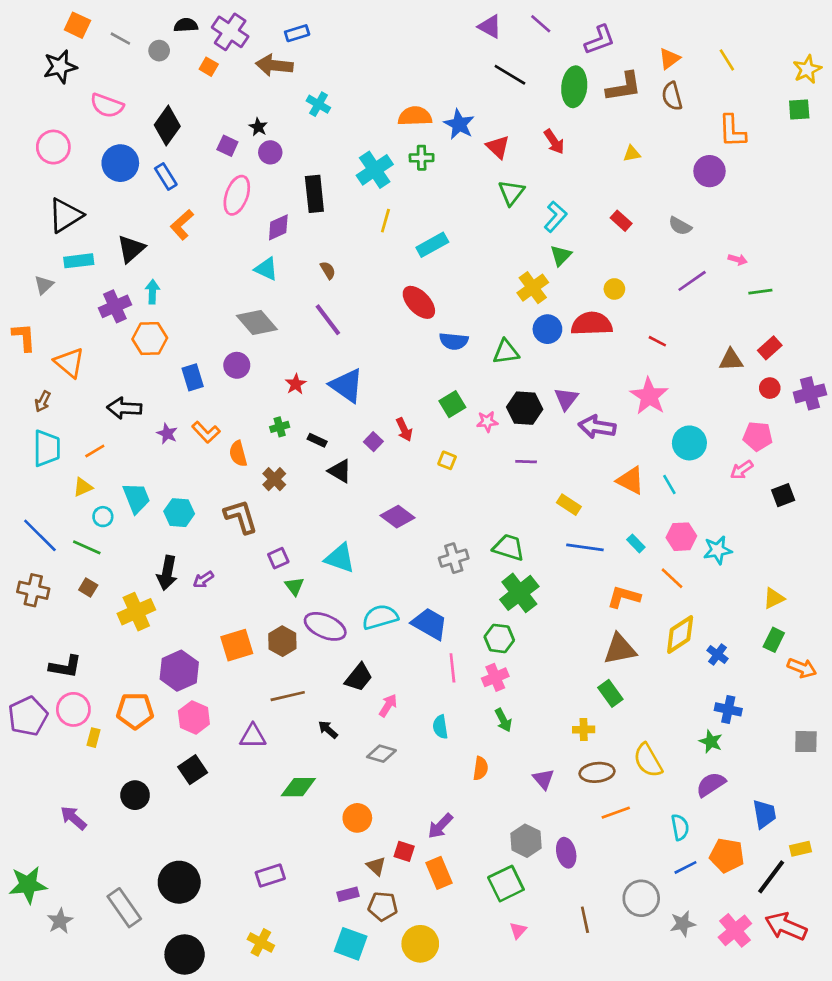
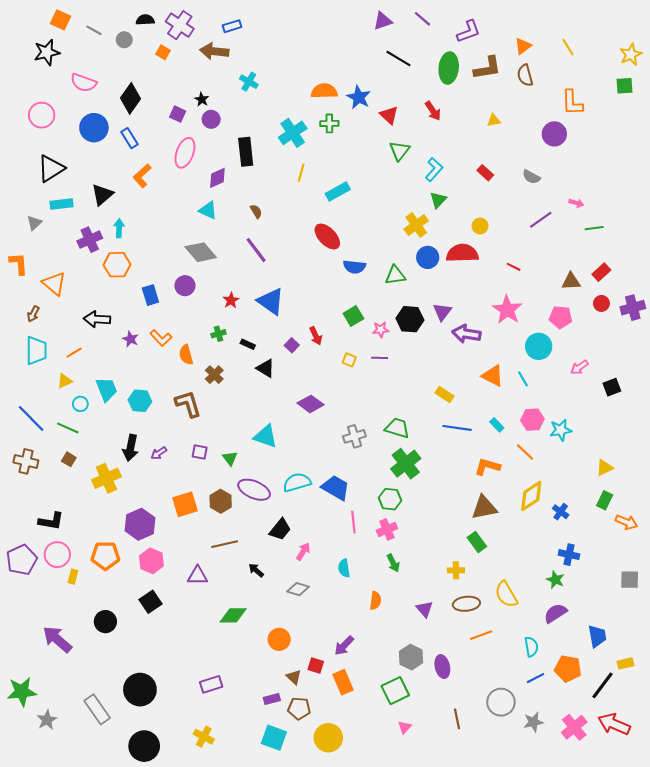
purple triangle: (490, 27) -> (383, 21), turned -48
pink pentagon: (758, 436) -> (561, 317), moved
purple line: (526, 462) -> (380, 358), moved
purple square: (278, 558) -> (200, 452), moved, turned 35
purple arrow: (73, 818) -> (57, 639), size x1.4

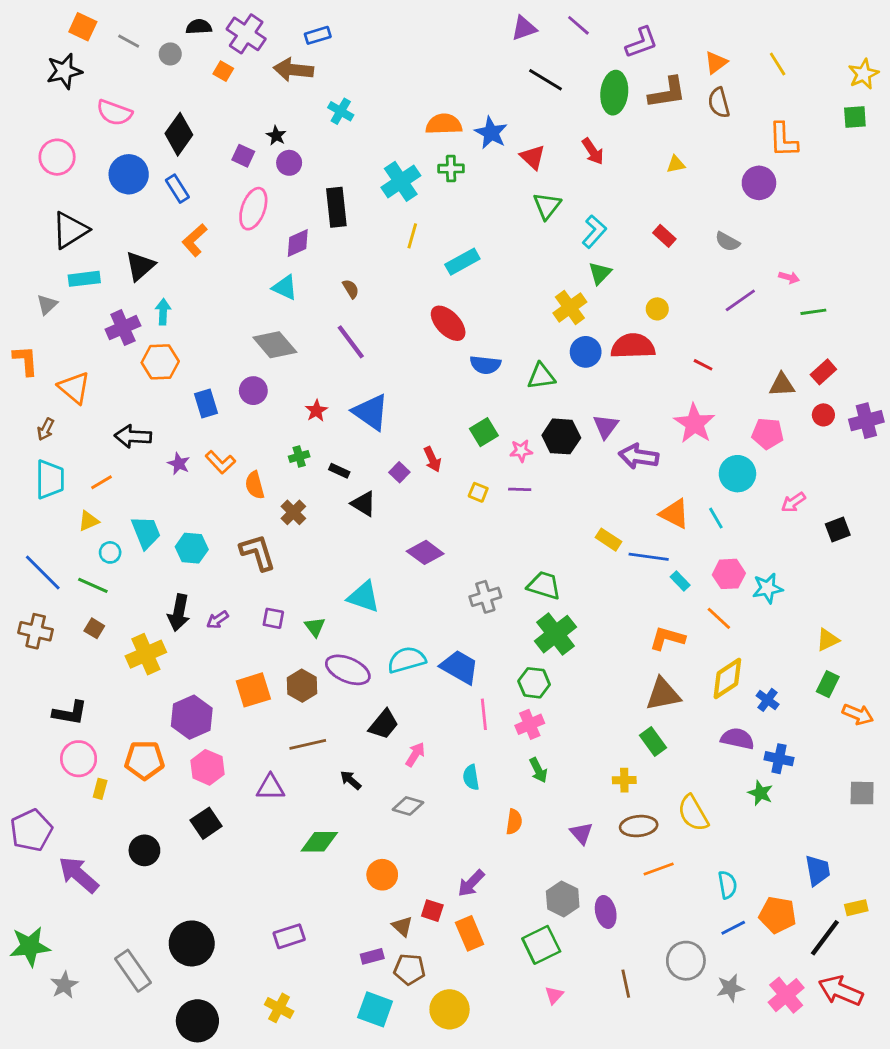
blue line: (457, 428) -> (649, 557), moved
purple pentagon: (22, 560) -> (31, 830), moved
purple semicircle: (555, 613) -> (737, 739), moved, turned 45

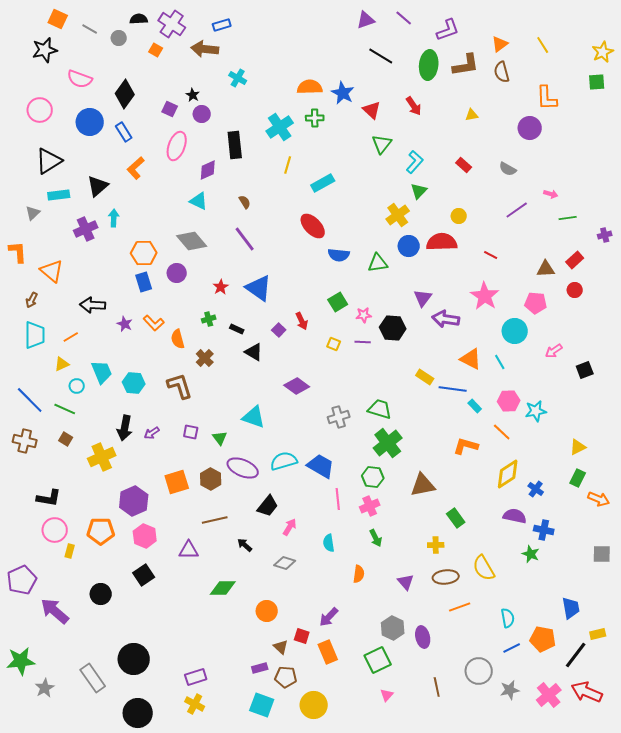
orange hexagon: (160, 362) -> (144, 253), moved
purple cross: (866, 421) -> (605, 235), moved, size x0.6
black hexagon: (561, 436) -> (393, 328), moved
brown triangle: (663, 694) -> (423, 485), moved
purple rectangle: (289, 936) -> (196, 677), moved

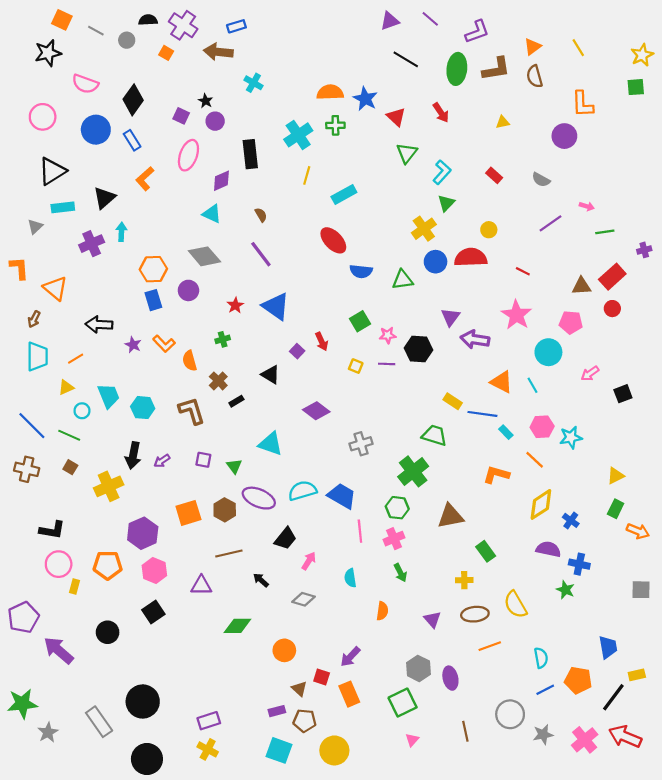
red rectangle: (575, 260) -> (612, 277), size x1.4
black rectangle: (237, 329) -> (236, 401), moved, turned -56
green trapezoid: (380, 409) -> (434, 435), moved

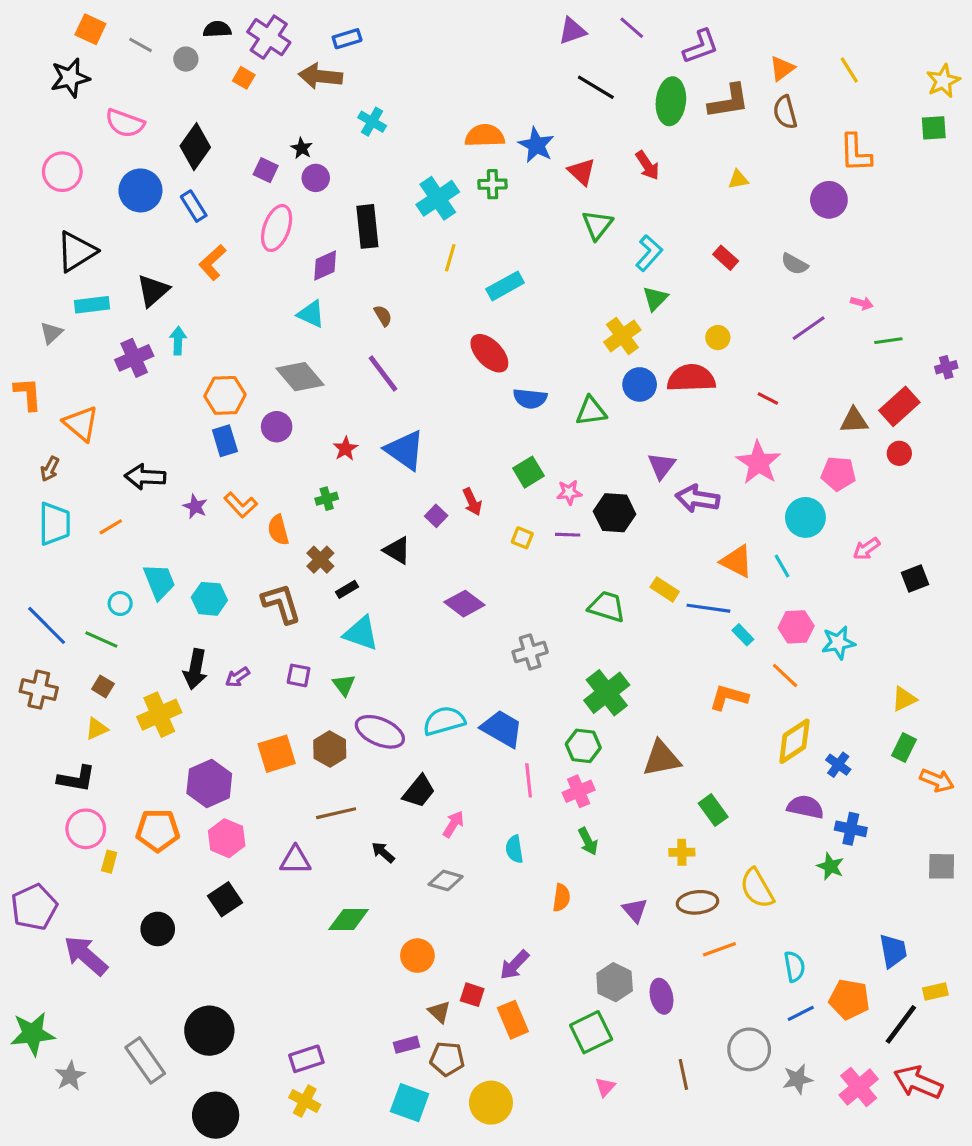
yellow triangle: (66, 387) -> (97, 729), moved
green trapezoid: (434, 435) -> (607, 607), moved
cyan triangle: (270, 444) -> (361, 633), moved

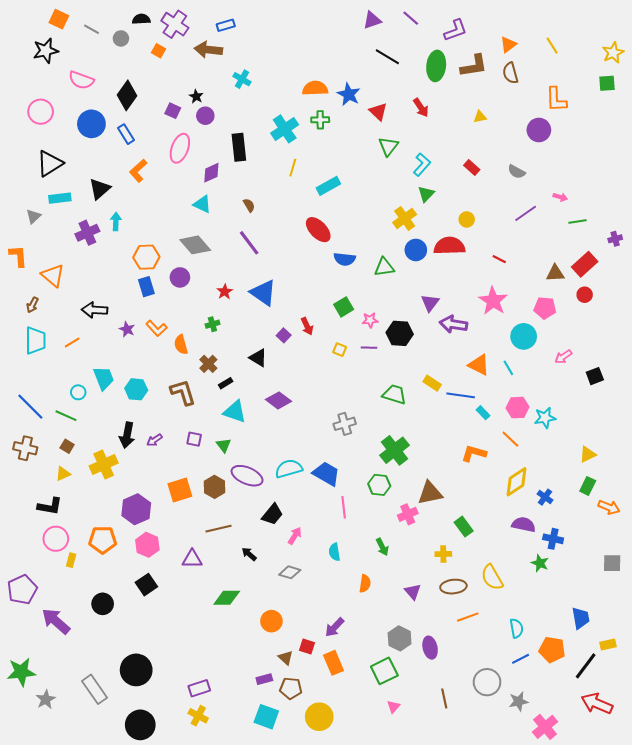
purple diamond: (464, 604) -> (279, 400), moved
pink cross: (579, 791) -> (408, 514), moved
pink cross: (859, 1087) -> (545, 727), moved

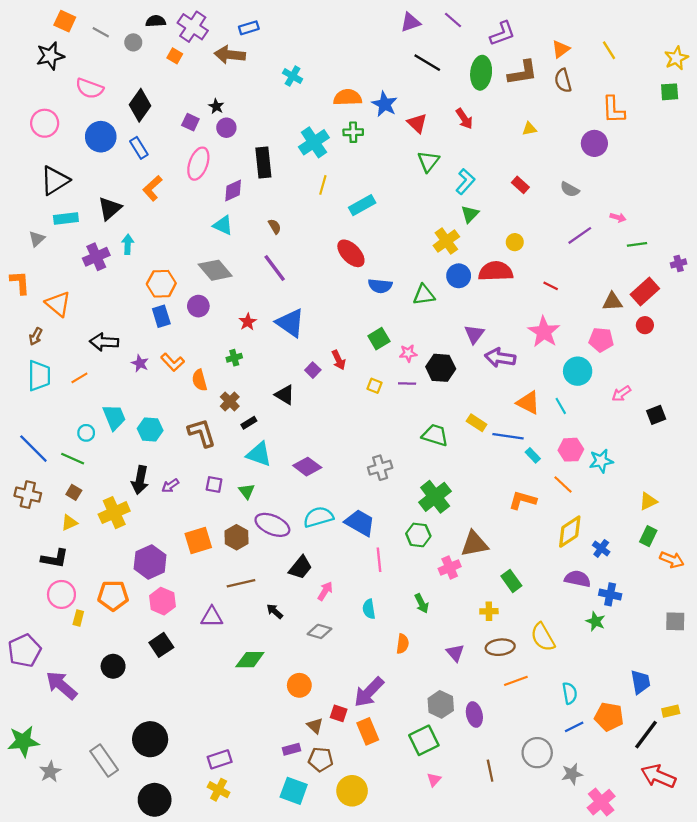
cyan cross: (242, 79) -> (293, 76), moved
purple diamond: (279, 400) -> (307, 467), moved
purple arrow: (334, 627) -> (369, 692), size x1.4

